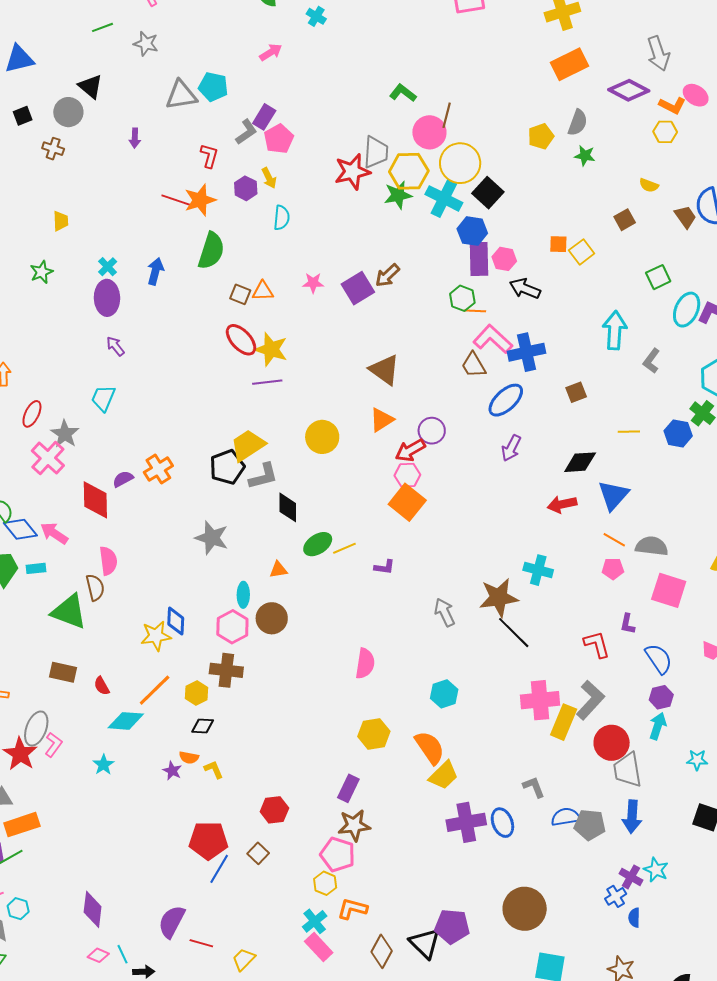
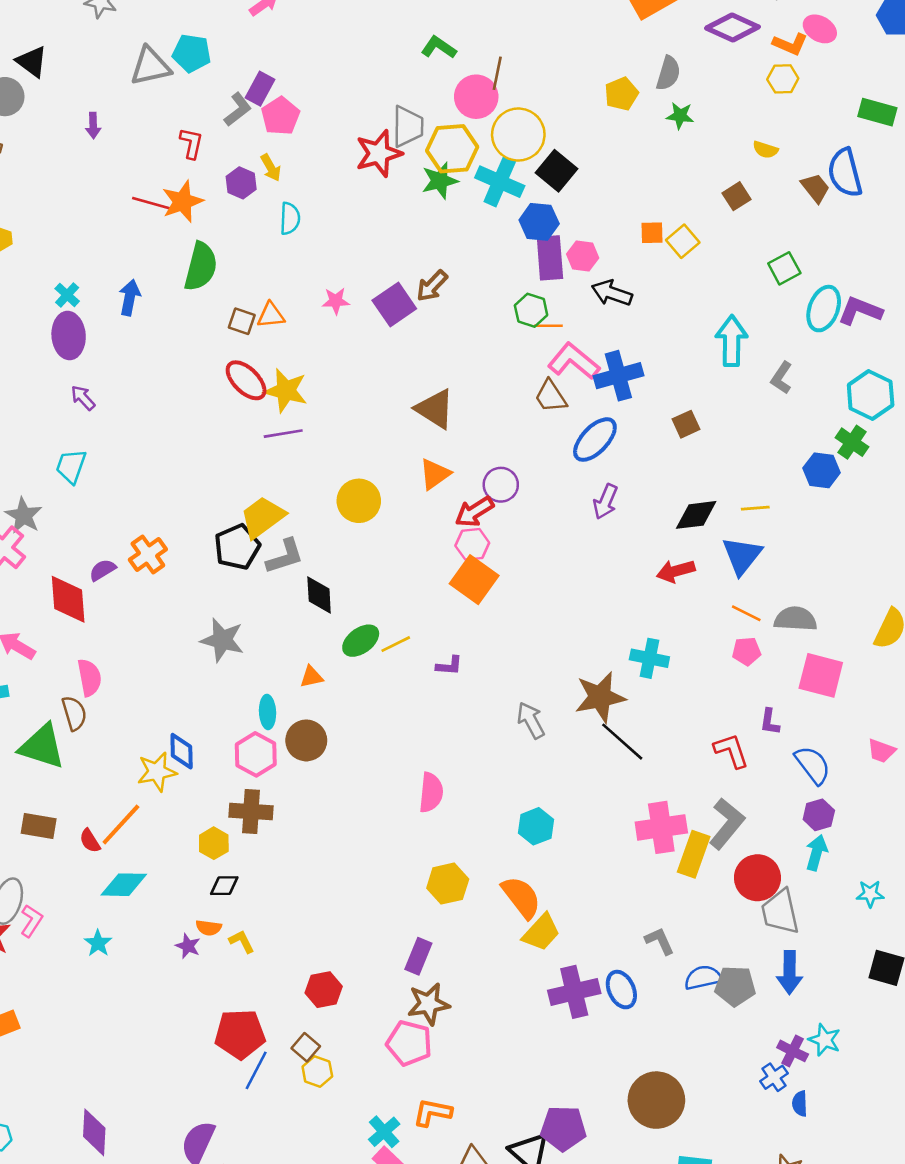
yellow line: (629, 432) -> (755, 508), moved
orange line: (155, 690) -> (121, 824), moved
yellow hexagon: (325, 883) -> (317, 1071), moved

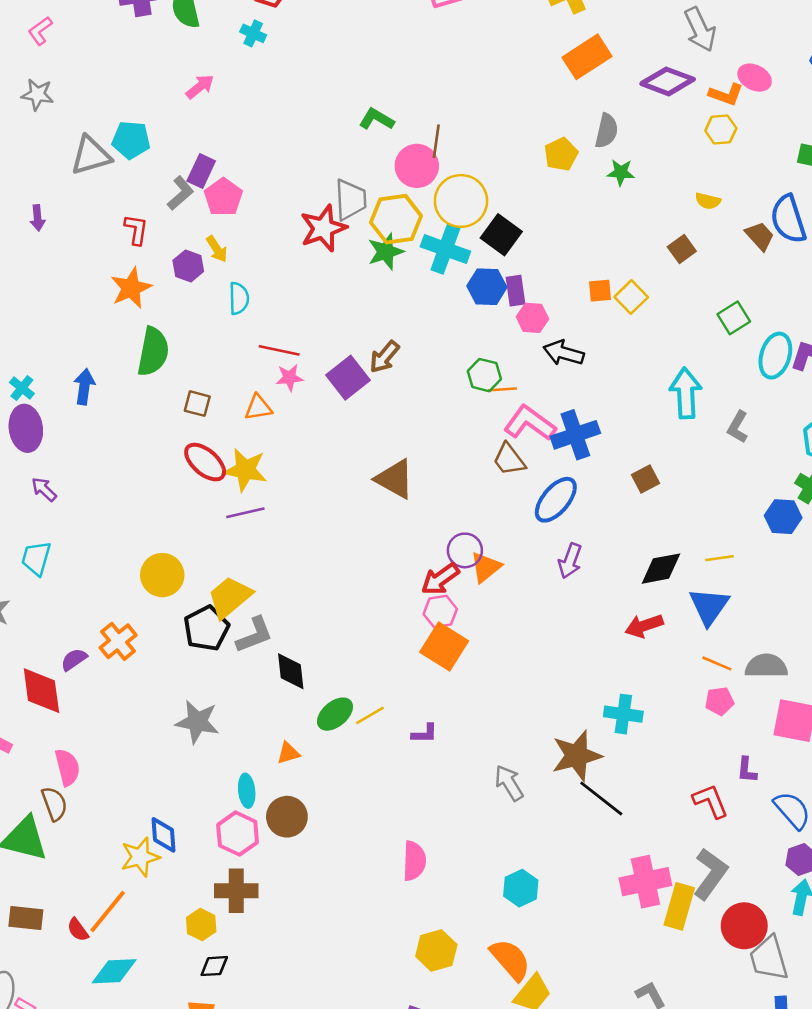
red line: (152, 204) -> (279, 350), moved
purple rectangle: (550, 258) -> (516, 291), moved, size x0.7
orange triangle: (271, 315) -> (258, 408), moved
orange triangle: (435, 474) -> (486, 567), moved
yellow circle: (359, 501) -> (162, 575), moved

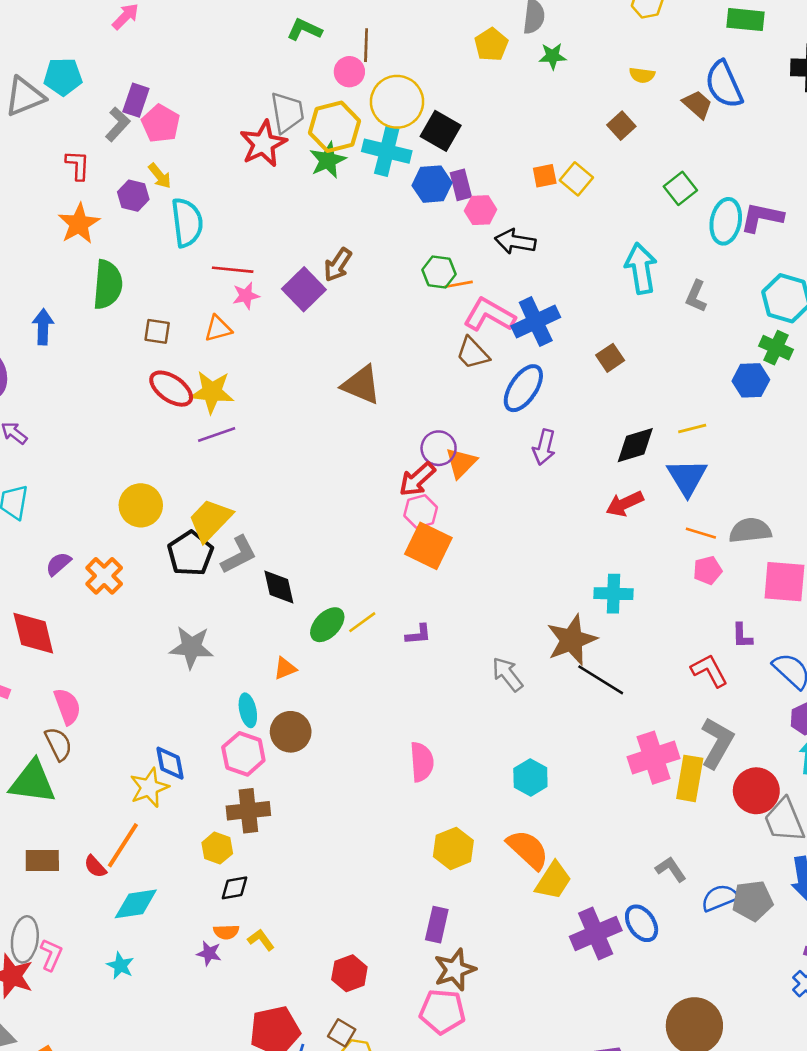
pink circle: (417, 166) -> (349, 72), size x0.7
cyan semicircle: (239, 298) -> (187, 222), size x1.5
purple semicircle: (74, 660) -> (58, 564), moved

